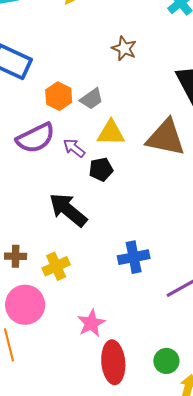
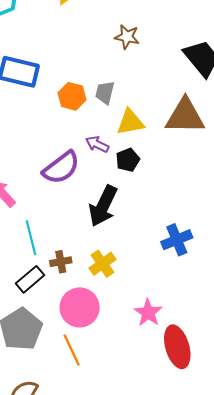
gray trapezoid: (92, 99) -> (105, 93), turned 150
purple semicircle: (36, 138) -> (61, 168), moved
black arrow: (68, 210) -> (103, 206), turned -93

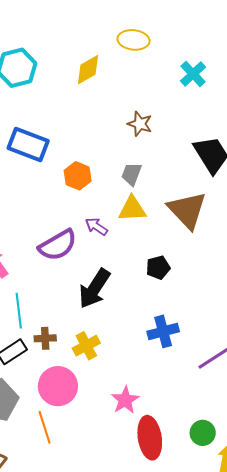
gray trapezoid: (105, 93) -> (132, 174), moved
brown triangle: (185, 116) -> (187, 210), turned 39
black pentagon: (128, 160) -> (158, 268), moved

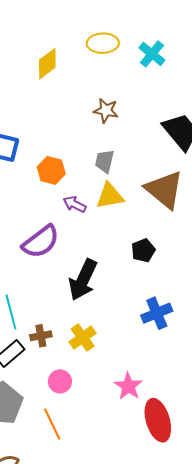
yellow ellipse: (133, 40) -> (103, 43), moved
purple arrow: (96, 227) -> (75, 204), moved
pink circle: (58, 386) -> (60, 381), size x0.6

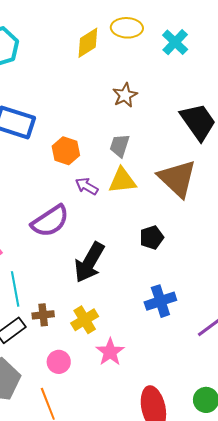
yellow diamond: (47, 64) -> (88, 43), moved
brown star: (106, 110) -> (125, 95), turned 30
pink star: (128, 386) -> (110, 352), moved

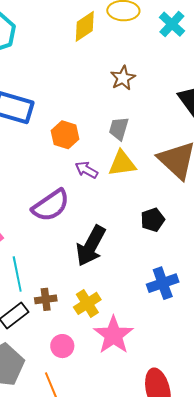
pink star: (110, 352) -> (113, 335), size x1.4

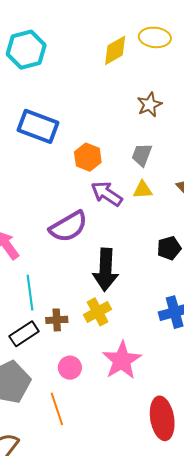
yellow triangle: (122, 163) -> (143, 190), size x0.7
purple arrow: (86, 170) -> (107, 194), size x1.4
black arrow: (91, 246) -> (106, 270), turned -30
yellow cross: (87, 303) -> (98, 312), moved

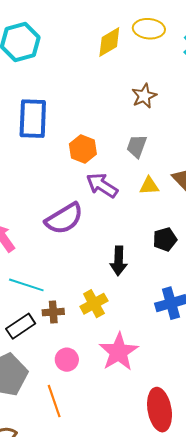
blue rectangle: (38, 126) -> (33, 119), turned 72
yellow triangle: (143, 190) -> (149, 186), moved
black arrow: (106, 270) -> (119, 261), moved, size x0.7
cyan line: (30, 293) -> (26, 285), turned -64

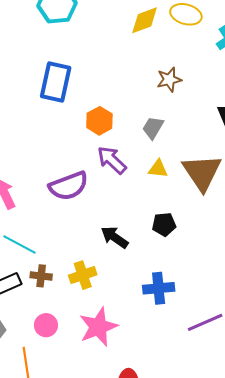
black arrow: (119, 261) -> (115, 237), turned 112

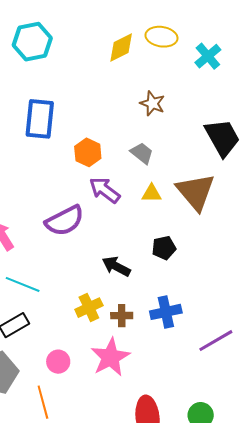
brown star: (169, 80) -> (152, 103), turned -30
gray trapezoid: (153, 128) -> (142, 153), turned 105
brown cross: (41, 276) -> (122, 316), moved

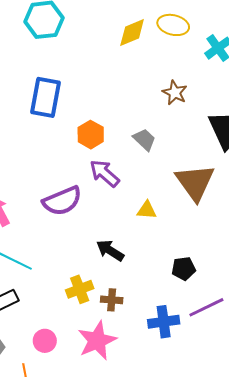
brown star: (152, 103) -> (175, 93), moved
yellow triangle: (152, 193) -> (147, 210), moved
black pentagon: (164, 248) -> (184, 269), moved
blue cross: (166, 312) -> (164, 322), moved
purple line: (216, 341) -> (206, 307), moved

